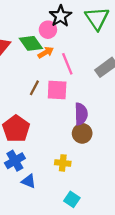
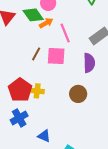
purple semicircle: (81, 114) -> (89, 63), moved
yellow cross: (63, 163) -> (37, 91), moved
blue triangle: (29, 181) -> (44, 136), moved

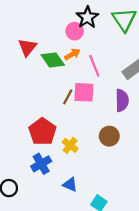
green diamond: (33, 15) -> (53, 60), moved
brown line: (36, 54) -> (68, 97), moved
yellow cross: (37, 91) -> (70, 145), moved, turned 32

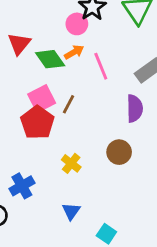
pink square: (84, 92) -> (42, 99), moved, turned -30
red pentagon: (42, 132) -> (37, 123), moved
blue cross: (41, 164) -> (22, 186), moved
blue triangle: (70, 185) -> (71, 211), turned 42

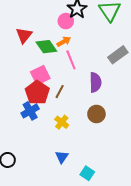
pink line: (101, 66) -> (71, 60), moved
brown line: (68, 104) -> (60, 92), moved
purple semicircle: (135, 108) -> (95, 82), moved
blue cross: (22, 186) -> (30, 111), moved

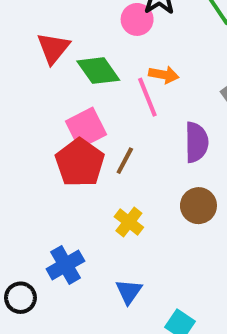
orange arrow: (64, 42) -> (164, 75), moved, turned 40
blue cross: (30, 111) -> (65, 265), moved

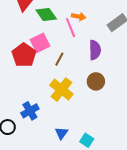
red pentagon: (80, 163) -> (24, 55), moved
yellow cross: (129, 222) -> (61, 90), size x1.6
blue triangle: (129, 292) -> (61, 133), moved

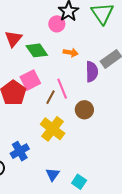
pink line: (71, 28) -> (62, 89), moved
purple semicircle: (95, 50) -> (92, 72), moved
brown circle: (96, 81) -> (84, 110), moved

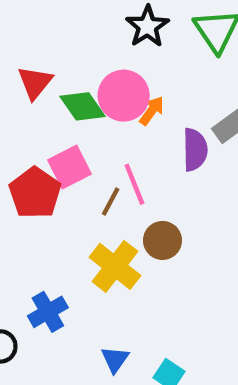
pink circle: (57, 24) -> (124, 96), moved, size x1.5
orange arrow: (71, 53) -> (152, 111), turned -64
brown circle: (84, 110) -> (163, 240), moved

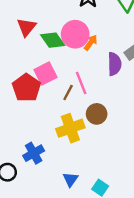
yellow cross: (115, 266) -> (70, 128), turned 32

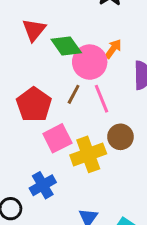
pink circle: (75, 34) -> (90, 62), moved
pink square: (45, 73) -> (57, 138), moved
brown line: (68, 93) -> (74, 94), moved

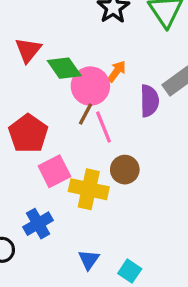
brown line: (74, 94) -> (85, 114), moved
yellow cross: (88, 154) -> (89, 189), turned 32

